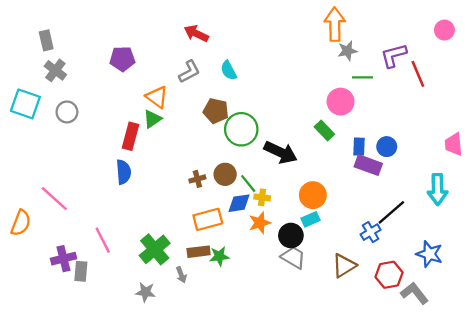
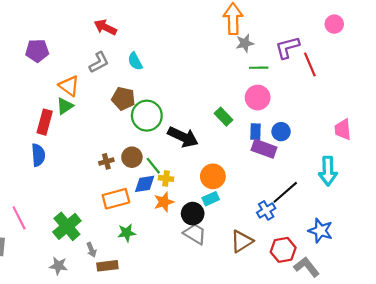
pink circle: (341, 102) -> (258, 98), moved
brown rectangle: (199, 252) -> (107, 266), moved

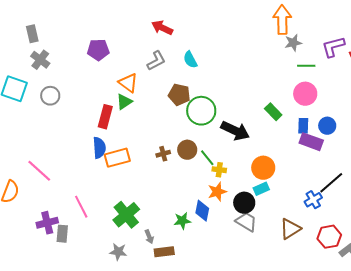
blue diamond: (145, 184) -> (202, 211), moved, turned -70
orange rectangle: (116, 199) -> (117, 158), moved

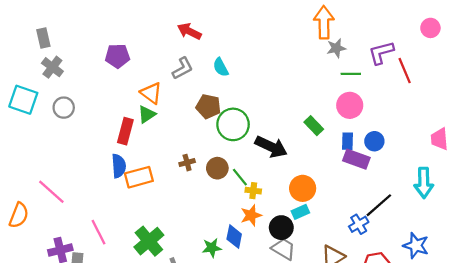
brown cross: (163, 154) -> (187, 163), moved

